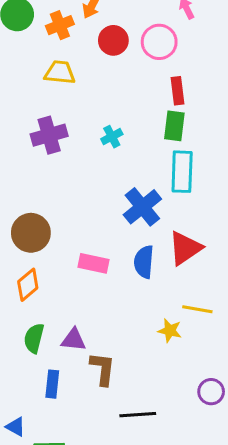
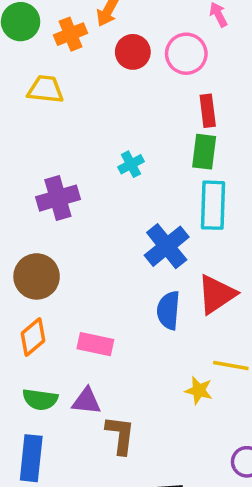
yellow trapezoid: (60, 72) -> (45, 89), moved
purple cross: (49, 135) -> (58, 198), moved
pink rectangle: (93, 263) -> (95, 344), moved
green semicircle: (34, 338) -> (40, 399), turned -96
blue rectangle: (52, 384) -> (31, 458), moved, size x1.4

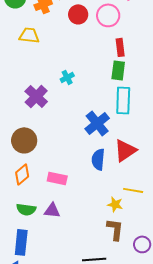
cyan cross: (131, 164) -> (67, 77), moved
purple cross: (58, 198) -> (36, 96), turned -30
brown L-shape: (120, 435) -> (115, 229), moved

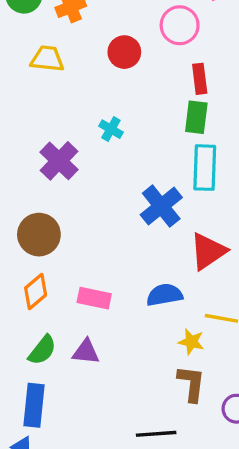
red circle: (78, 14) -> (124, 52), moved
cyan cross: (67, 77) -> (111, 129), turned -32
blue semicircle: (98, 159) -> (165, 295), moved, turned 75
green semicircle: (26, 209) -> (42, 350), turned -60

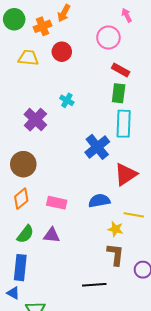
red circle: (124, 52) -> (62, 52), moved
red rectangle: (200, 79) -> (121, 70), turned -54

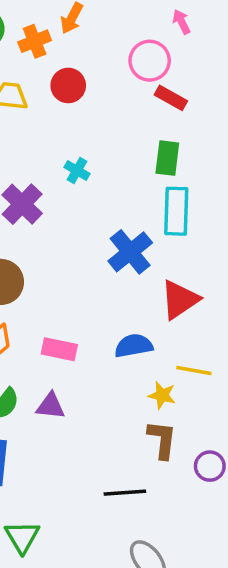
red rectangle: (121, 70) -> (171, 98), moved

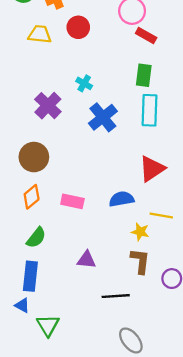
blue cross: (130, 252) -> (103, 117), moved
purple triangle: (50, 406) -> (86, 260), moved

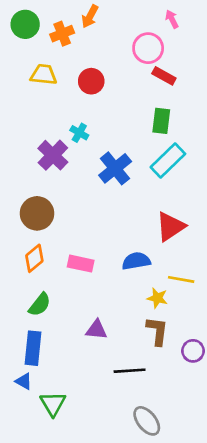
red circle: (78, 27) -> (91, 81), moved
cyan cross: (84, 83) -> (79, 133), moved
cyan rectangle: (150, 110) -> (168, 160), turned 44

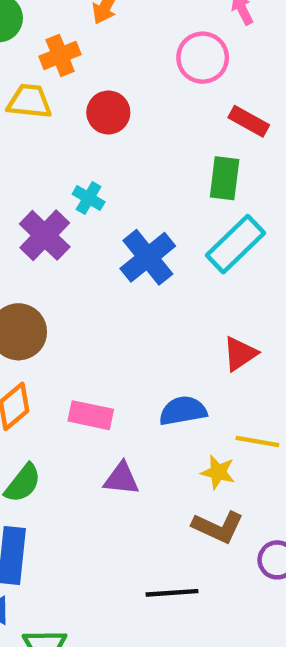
orange cross: (62, 34) -> (60, 55), moved
red rectangle: (164, 76) -> (249, 121), moved
red triangle: (171, 227) -> (240, 354), size x0.7
purple triangle: (97, 330) -> (121, 479), moved
brown L-shape: (157, 331) -> (218, 527), turned 108

